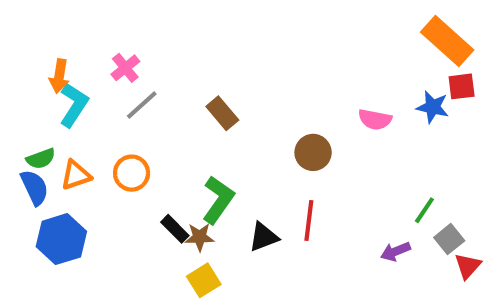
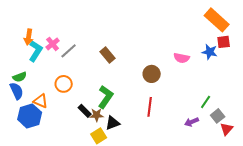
pink cross: (125, 68) -> (53, 44), moved
orange triangle: (76, 175) -> (41, 101), moved, turned 42
black triangle: (264, 237) -> (113, 123), moved

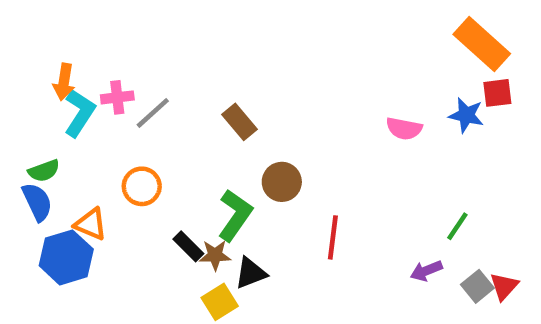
pink cross: (53, 44) -> (117, 97), turned 32
brown circle: (152, 74) -> (282, 182), moved
gray square: (218, 116) -> (477, 286), moved

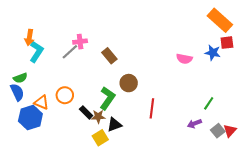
pink cross: (117, 97) -> (80, 42), moved
orange circle: (142, 186) -> (65, 95), moved

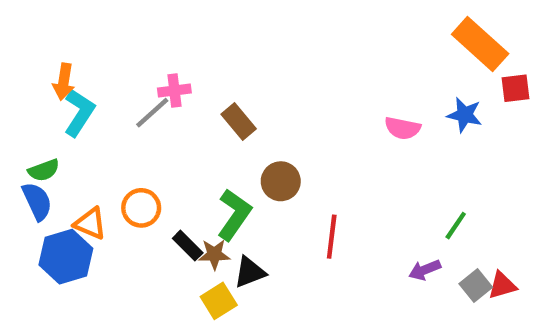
red square: (227, 43) -> (516, 88), moved
red triangle: (230, 131) -> (502, 285), turned 32

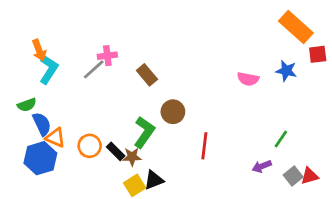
orange arrow: (64, 82) -> (39, 50), turned -30
blue semicircle: (37, 201) -> (42, 124), moved
orange circle: (141, 208) -> (90, 146), moved
black triangle: (250, 272) -> (154, 180), moved

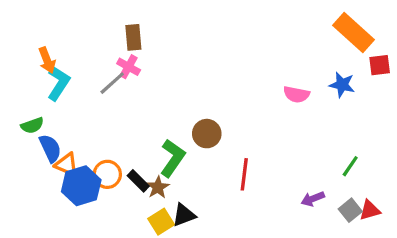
pink cross: (107, 56) -> (129, 67), turned 36
brown rectangle: (147, 75) -> (133, 37), moved, turned 35
green line: (281, 139) -> (350, 166), moved
brown star: (132, 157) -> (158, 187), turned -30
blue hexagon: (40, 158) -> (81, 186), moved

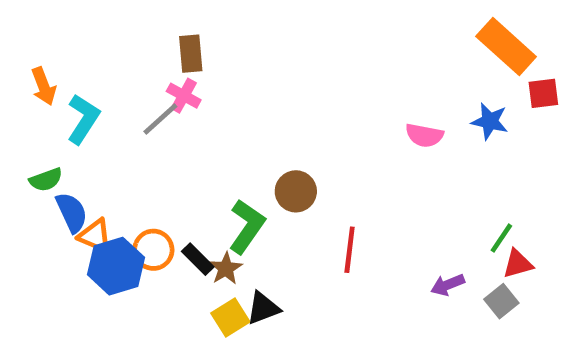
orange arrow: (47, 60) -> (44, 86), moved
red triangle: (370, 210) -> (518, 264), moved

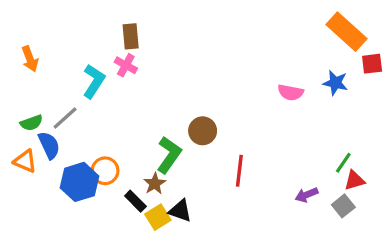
cyan L-shape: (83, 119) -> (94, 81), moved
gray line: (160, 119) -> (65, 118), moved
orange triangle: (95, 236) -> (25, 161), moved
black rectangle: (198, 259) -> (135, 201), moved
black triangle: (263, 308) -> (180, 211), turned 40

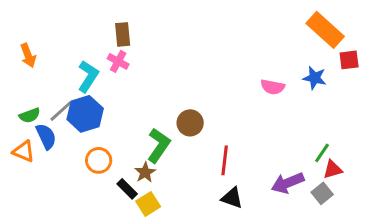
blue hexagon: (79, 182) -> (85, 114), moved
purple arrow: (307, 195) -> (288, 183), size x1.5
black triangle: (180, 211) -> (232, 198), moved

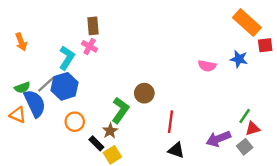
blue semicircle: (46, 136) -> (35, 103), size x1.4

